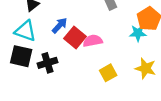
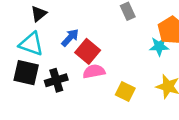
pink semicircle: (93, 41) -> (94, 71), moved
yellow square: (108, 73) -> (125, 92), turned -35

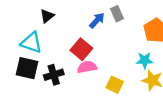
black triangle: (39, 14) -> (47, 16), moved
blue arrow: (70, 38) -> (97, 20), moved
cyan star: (159, 46) -> (145, 60), moved

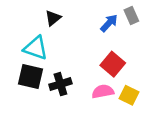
red square: (81, 49) -> (113, 64), moved
pink semicircle: (87, 67) -> (103, 92), moved

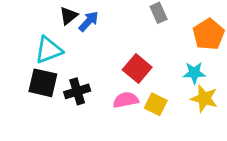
blue arrow: (109, 23) -> (89, 21), moved
cyan triangle: (36, 48) -> (49, 50), turned -40

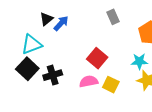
black square: (43, 83) -> (27, 69), turned 30

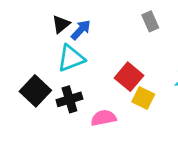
cyan triangle: (32, 44) -> (71, 58), moved
pink semicircle: (89, 81) -> (104, 118), moved
yellow square: (111, 85) -> (143, 98), moved

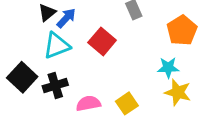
red square: (129, 77) -> (102, 41), moved
yellow square: (143, 98) -> (127, 103), moved, turned 30

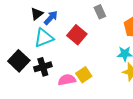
yellow square: (127, 103) -> (84, 75), moved

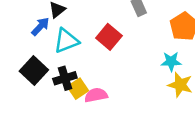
blue arrow: (51, 18) -> (40, 26), moved
yellow square: (84, 75) -> (78, 89), moved

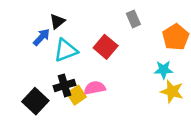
black square: (34, 71) -> (35, 101), moved
pink semicircle: (96, 95) -> (95, 88), moved

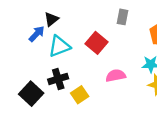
gray rectangle: (133, 19) -> (122, 17), turned 35
pink semicircle: (95, 88) -> (116, 76), moved
yellow square: (77, 95) -> (80, 95), moved

